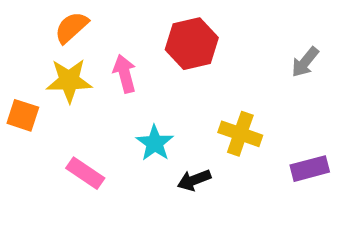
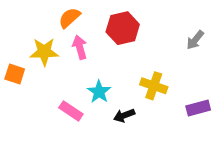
orange semicircle: (71, 27) -> (69, 18), moved
pink rectangle: (85, 173) -> (71, 111), moved

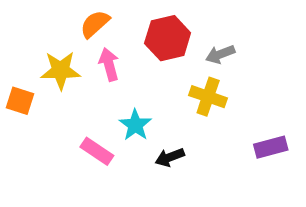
gray arrow: (195, 40) -> (220, 54), moved, turned 30
yellow cross: (154, 86) -> (208, 97), moved

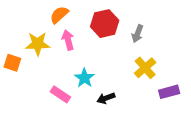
gray arrow: (220, 54) -> (138, 34), turned -48
yellow cross: (208, 97) -> (145, 68), moved, turned 30

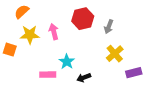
orange semicircle: (59, 15) -> (22, 12), moved
pink rectangle: (60, 94) -> (48, 75), turned -35

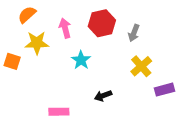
pink arrow: (54, 32) -> (65, 28), moved
cyan star: (67, 62) -> (81, 60), moved
pink rectangle: (48, 75) -> (59, 112), moved

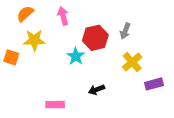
red hexagon: (102, 23) -> (95, 38), moved
pink arrow: (65, 28) -> (63, 16), moved

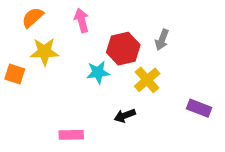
cyan star: (76, 56) -> (98, 72), turned 30
yellow cross: (132, 62) -> (147, 80), moved
purple rectangle: (154, 84) -> (199, 108), turned 36

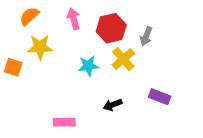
red hexagon: (123, 49) -> (111, 28), moved
yellow cross: (147, 80) -> (123, 59), moved
purple rectangle: (199, 108) -> (160, 97), moved

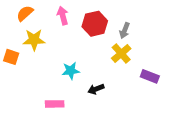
yellow cross: (123, 59) -> (121, 53), moved
cyan star: (88, 66) -> (71, 71), moved
purple rectangle: (160, 97) -> (150, 76), moved

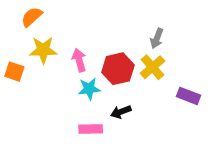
pink arrow: (63, 16) -> (79, 60), moved
red hexagon: (95, 24) -> (118, 69), moved
pink rectangle: (55, 104) -> (91, 129), moved

